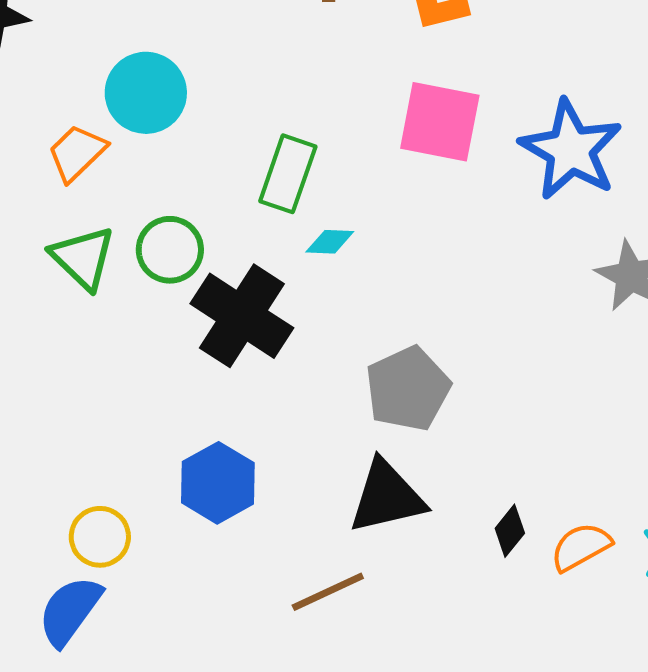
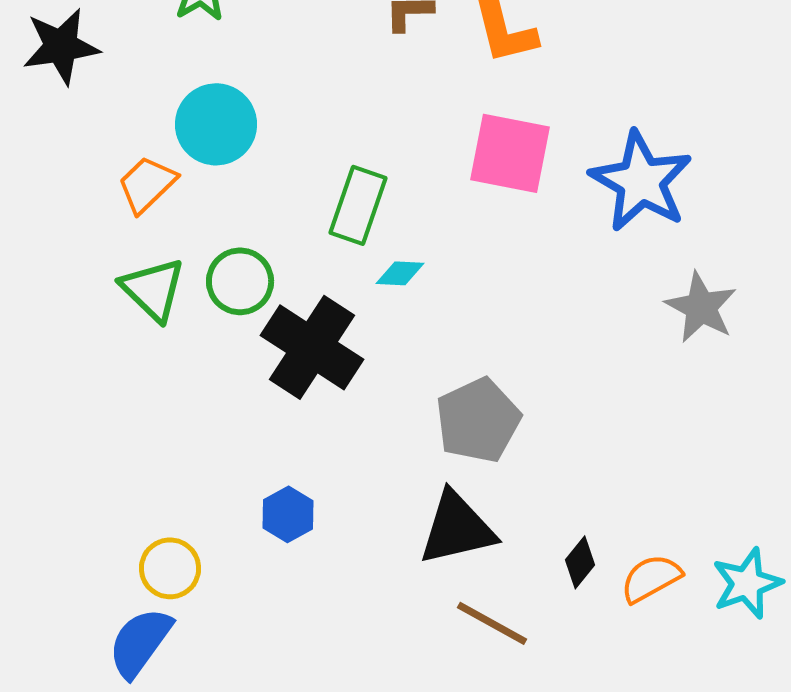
blue hexagon: (218, 483) -> (288, 514), size x0.7
brown line: (328, 592) -> (492, 623), moved, turned 54

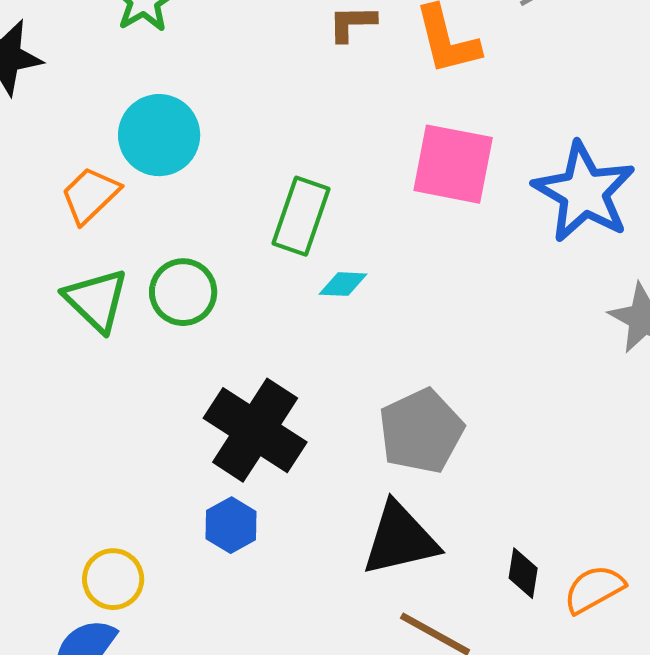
black cross: (312, 347) -> (255, 430), moved
black diamond: (580, 562) -> (523, 573), turned -30

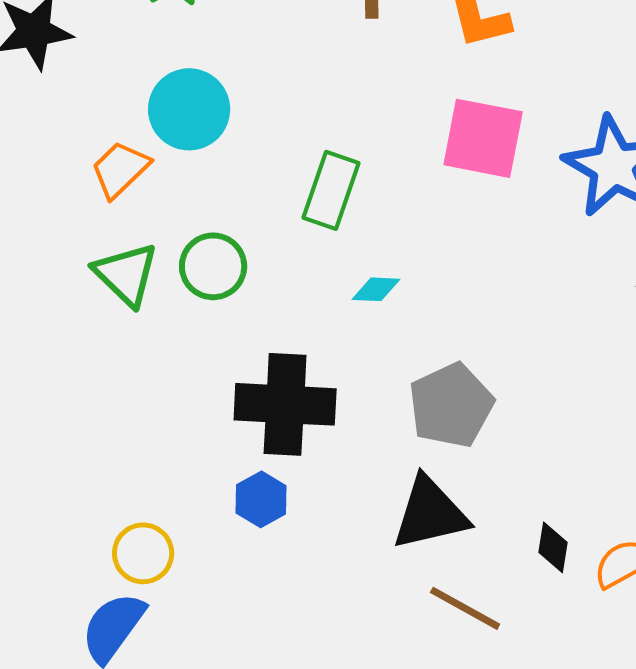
cyan diamond: (343, 284) -> (376, 289), moved
black cross: (255, 430) -> (285, 404), turned -30

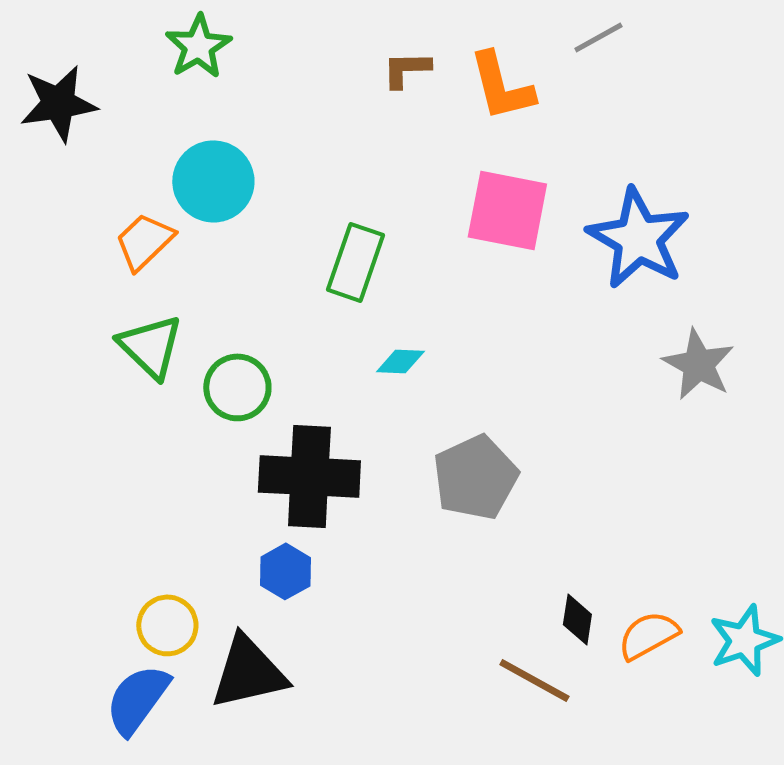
green circle: (213, 266) -> (237, 387), moved
black triangle: (430, 513) -> (248, 672), moved
brown line: (465, 608) -> (534, 680), moved

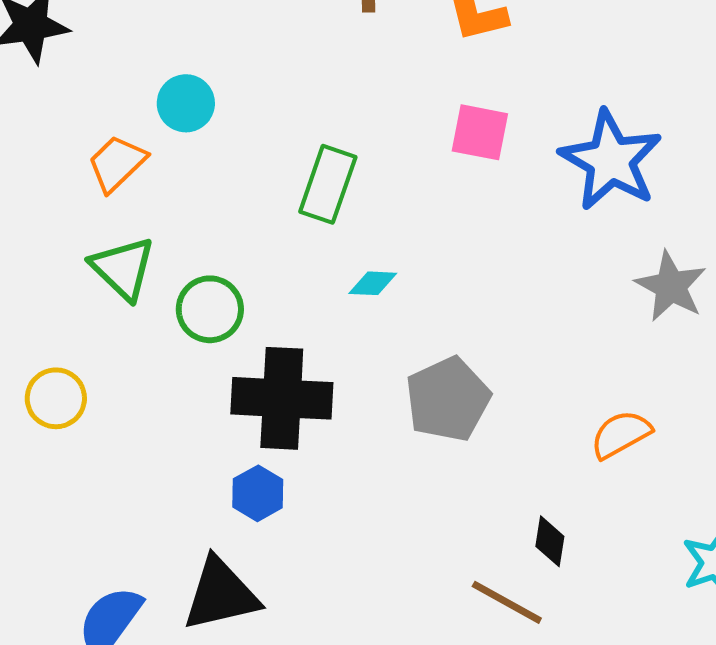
cyan circle: (213, 181) -> (186, 103), size x0.7
pink square: (507, 210) -> (480, 132), size x0.7
yellow circle: (167, 625) -> (56, 398), moved
orange semicircle: (648, 635) -> (621, 434), moved

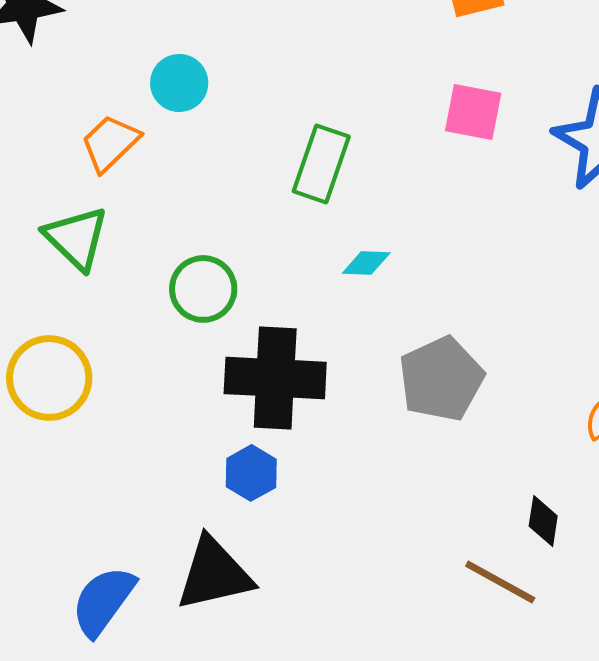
green triangle: (123, 268) -> (76, 238), moved
yellow circle: (56, 398) -> (49, 378), size x1.4

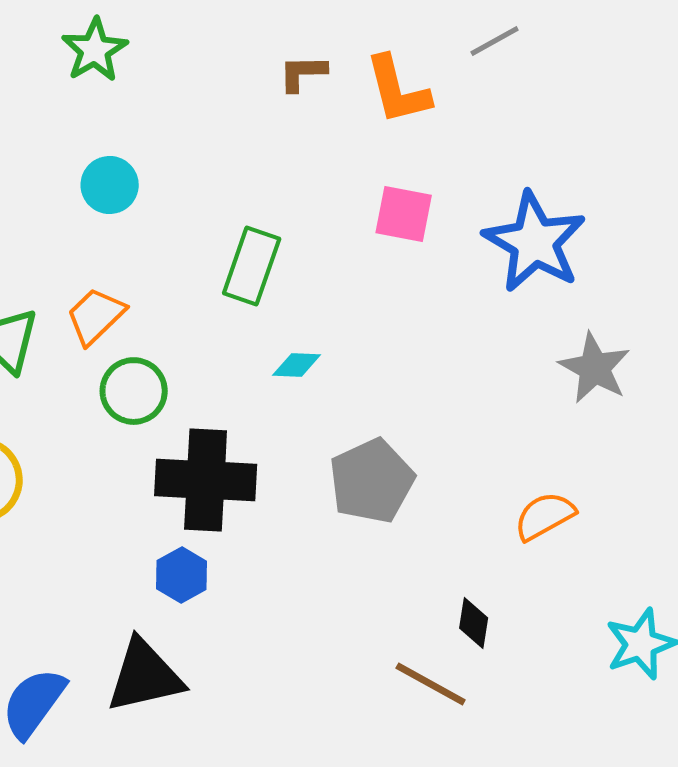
orange trapezoid: (110, 143) -> (96, 316), moved

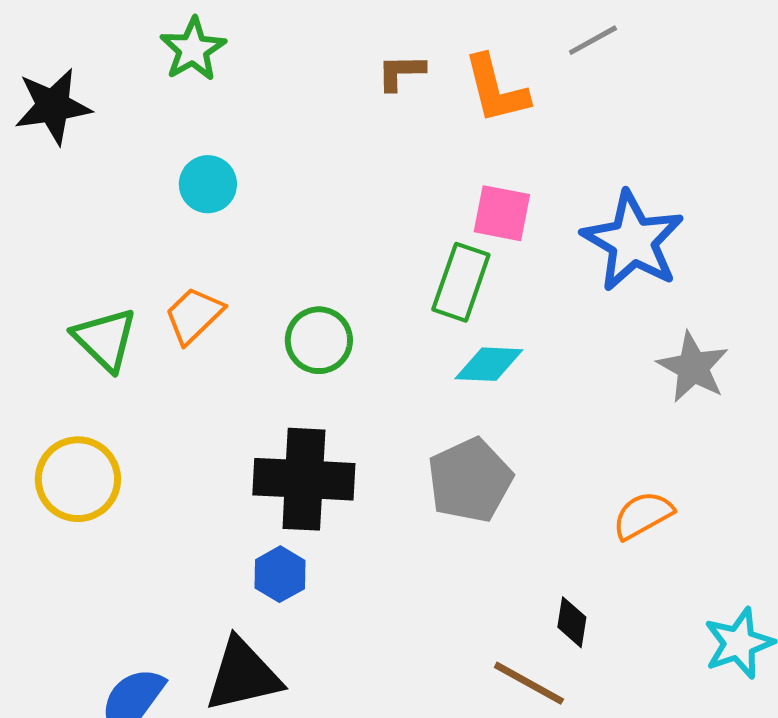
green rectangle: (252, 266) -> (461, 282), moved
cyan diamond: (297, 365) -> (489, 364), moved, size x1.4
green circle: (134, 391) -> (319, 340), moved

